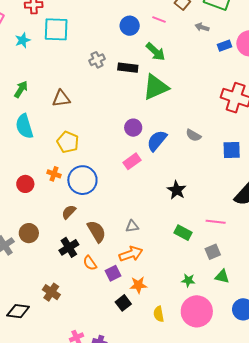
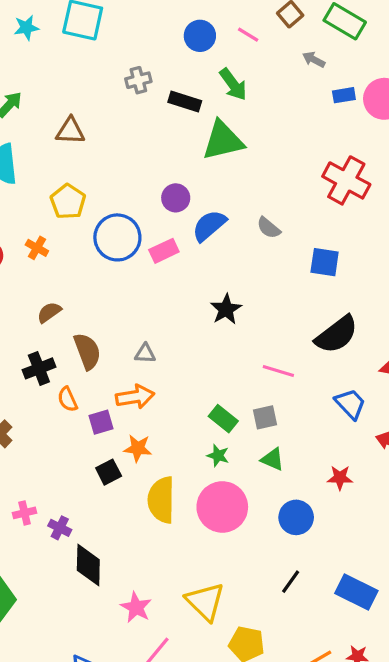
blue circle: (82, 180) -> (117, 237), moved
green rectangle: (183, 233) -> (223, 419), moved
yellow semicircle: (159, 314) -> (161, 500), size x1.8

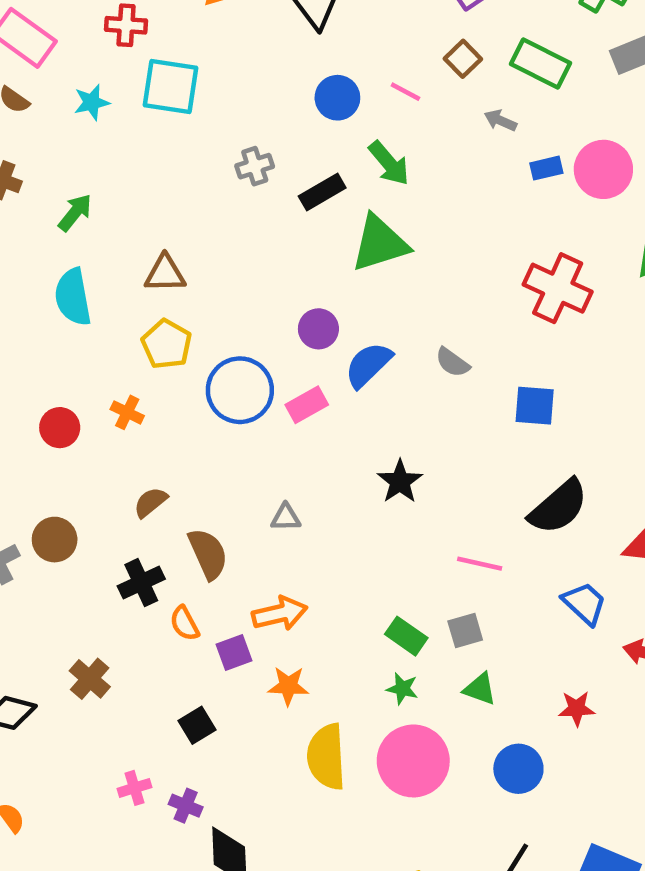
black rectangle: (185, 102) -> (322, 192), turned -44
brown triangle: (70, 131) -> (165, 274), moved
gray triangle: (145, 353) -> (286, 517), moved
black square: (109, 472) -> (197, 725), moved

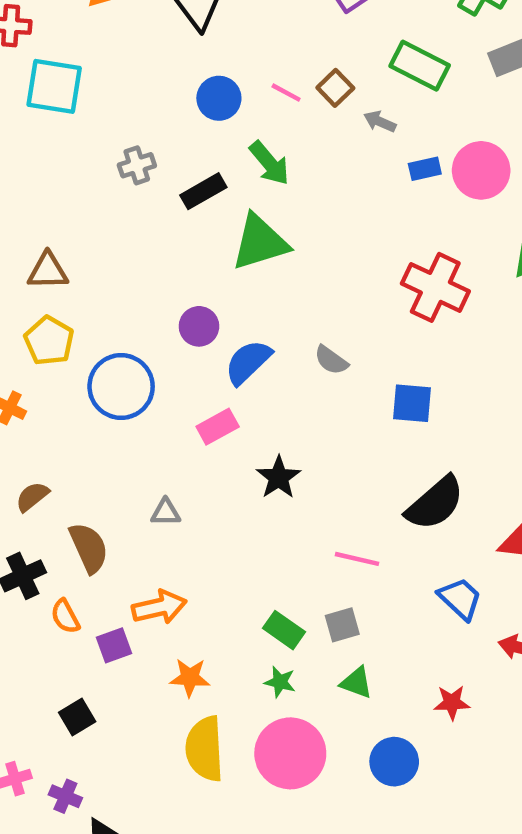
brown square: (463, 59) -> (335, 88), moved
pink rectangle: (307, 405) -> (218, 427), moved
orange star: (288, 686) -> (190, 678), moved

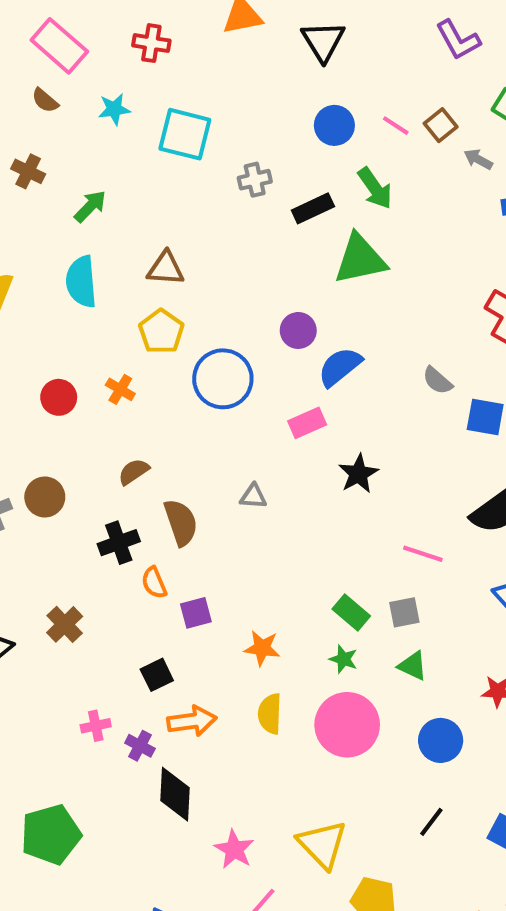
cyan square: (54, 86) -> (185, 134), moved
gray semicircle: (331, 360) -> (437, 381), moved
orange arrow: (159, 607) -> (192, 721), moved
yellow semicircle: (205, 749) -> (270, 714), size x0.7

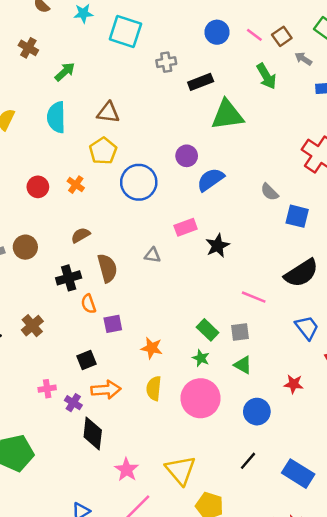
green arrow: (375, 188) -> (266, 76), moved
pink rectangle: (307, 423) -> (186, 227), moved

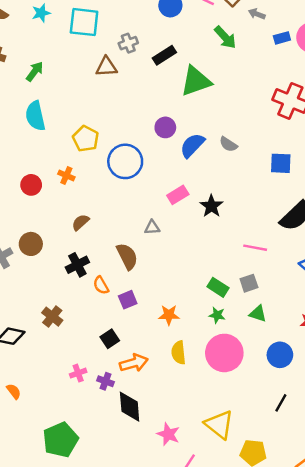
brown triangle: (108, 113) -> (106, 67), moved
gray semicircle: (270, 192) -> (228, 144), moved
brown semicircle: (107, 268) -> (127, 256), moved

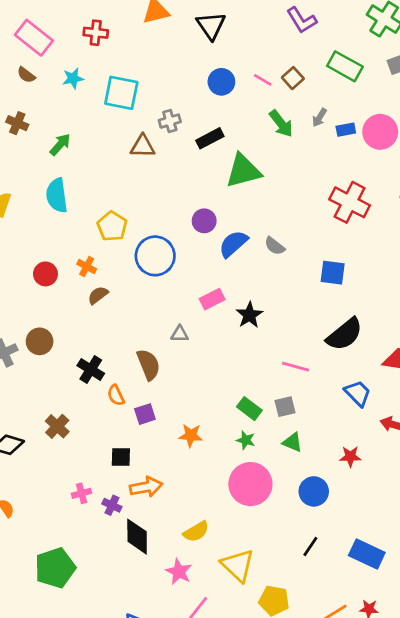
gray arrow: (257, 14) -> (320, 118), moved, turned -84
brown semicircle: (80, 222) -> (98, 295), moved
black cross: (77, 265) -> (91, 369), turned -35
black square: (110, 339) -> (121, 457), turned 30
yellow semicircle: (179, 353) -> (196, 532), moved, turned -120

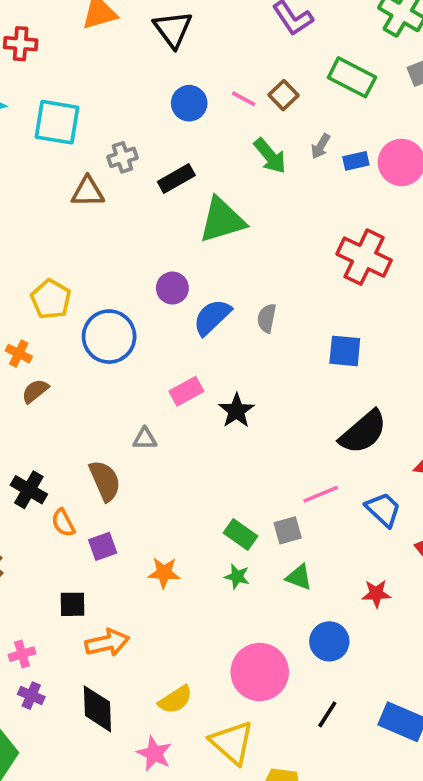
gray semicircle: (275, 246) -> (267, 318), turned 65
pink line: (296, 367) -> (321, 494), moved, turned -36
pink circle: (250, 484) -> (260, 672), moved
purple cross: (112, 505) -> (31, 696), moved

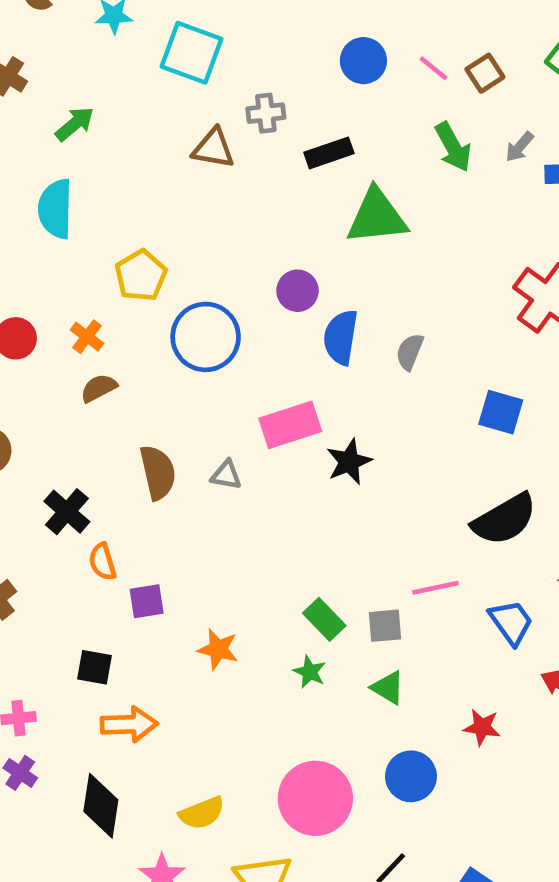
blue semicircle: (212, 317) -> (341, 337), turned -48
pink rectangle: (186, 391) -> (290, 425), size x1.4
brown semicircle: (105, 481) -> (158, 472), moved

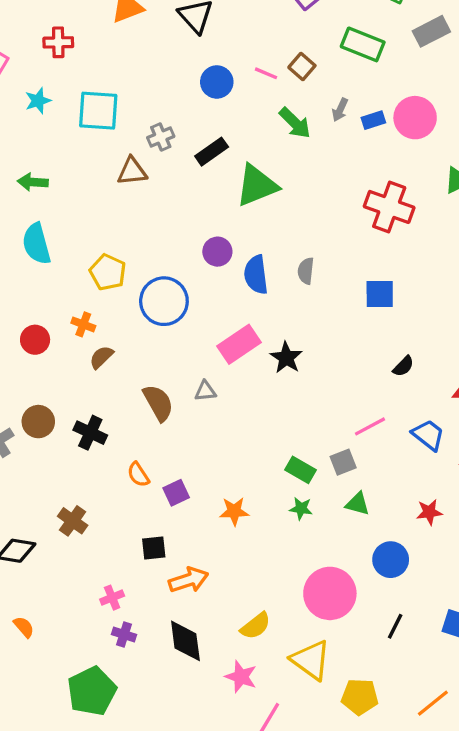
green arrow: (75, 124) -> (33, 182), turned -120
black cross: (67, 512) -> (90, 433), moved
black semicircle: (504, 519) -> (403, 366), size x0.5

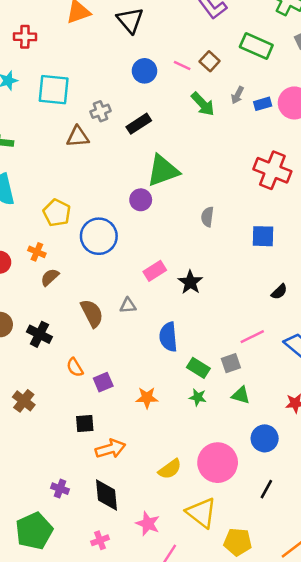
green triangle: (257, 185) -> (163, 171), moved
blue semicircle: (256, 275) -> (168, 337), moved
pink rectangle: (239, 344) -> (155, 271), size x0.7
pink cross: (112, 598) -> (100, 540), moved
yellow semicircle: (256, 626) -> (170, 469), moved

